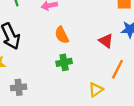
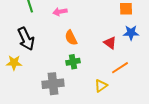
orange line: (117, 69) -> (120, 68), turned 30
gray cross: (19, 87) -> (53, 84), moved, size x1.5

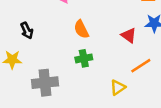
black arrow: (26, 39) -> (27, 31), size x0.6
gray cross: (53, 84) -> (45, 83), moved

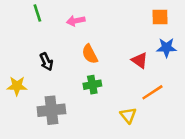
black arrow: (27, 31) -> (46, 62), moved
yellow triangle: (118, 88) -> (128, 115), turned -35

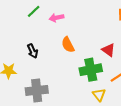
green line: (37, 13) -> (34, 11), moved, turned 64
green cross: (92, 85) -> (91, 70), moved, size x1.5

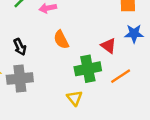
gray cross: (37, 90) -> (20, 79), moved
yellow triangle: (99, 95) -> (75, 98), moved

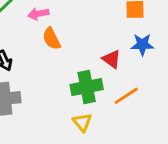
orange semicircle: (61, 40) -> (51, 39), moved
yellow triangle: (75, 98) -> (82, 122), moved

